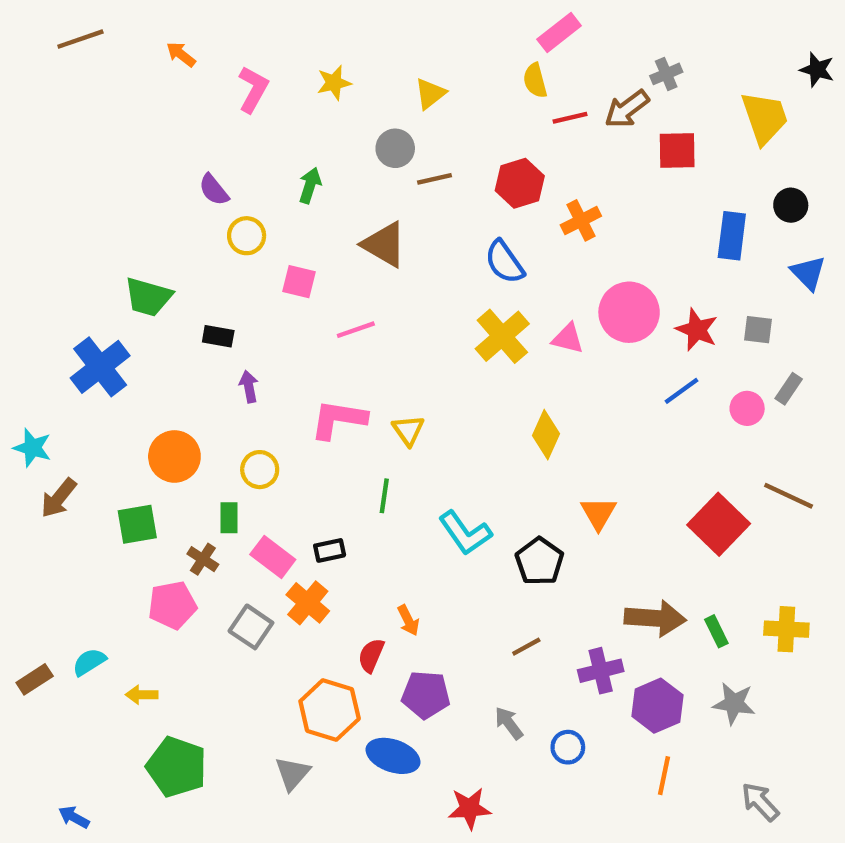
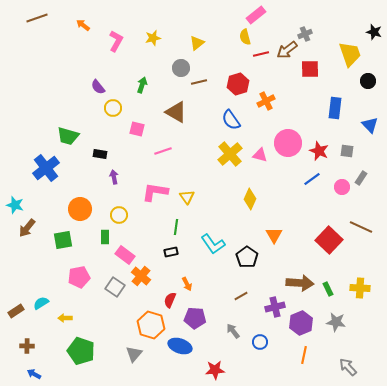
black circle: (791, 205) -> (368, 81), moved
black rectangle: (330, 550) -> (171, 252), moved
brown cross: (203, 559) -> (27, 346), moved, turned -32

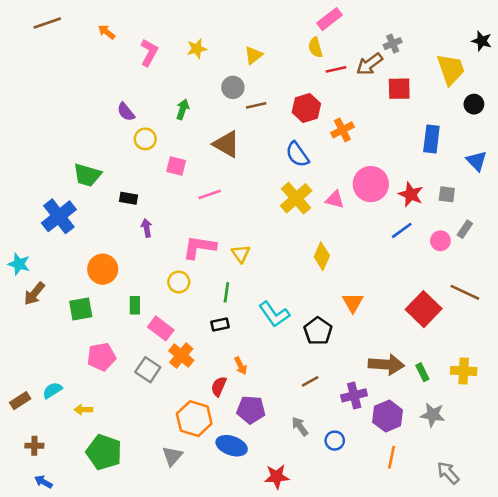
yellow circle: (119, 215) -> (179, 282), moved

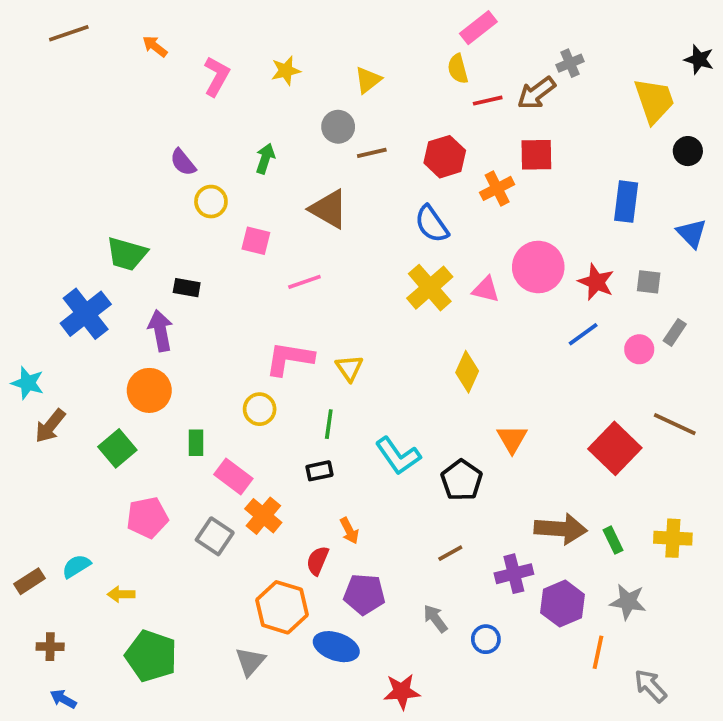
red square: (399, 89) -> (536, 155), moved
purple arrow: (147, 228) -> (160, 331), moved, size x1.5
green square: (81, 309) -> (117, 448), turned -30
orange line: (391, 457) -> (598, 652), moved

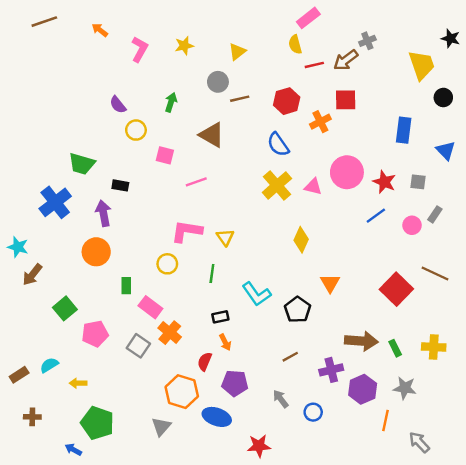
green square: (117, 448) -> (65, 308), moved
black rectangle: (319, 471) -> (220, 317), moved
blue arrow: (63, 699) -> (73, 449), moved

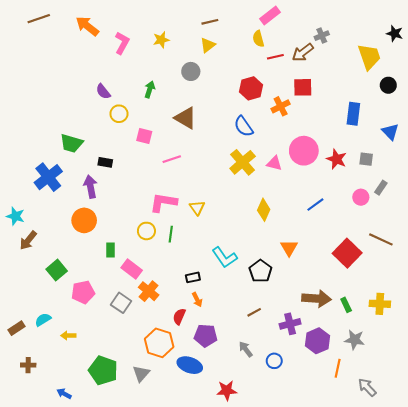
orange arrow: (100, 30) -> (87, 26), size x1.6
brown line: (240, 99) -> (210, 22), moved
blue line: (376, 216) -> (315, 205), moved
green line: (212, 273) -> (171, 234), moved
green pentagon: (97, 423) -> (103, 370), moved

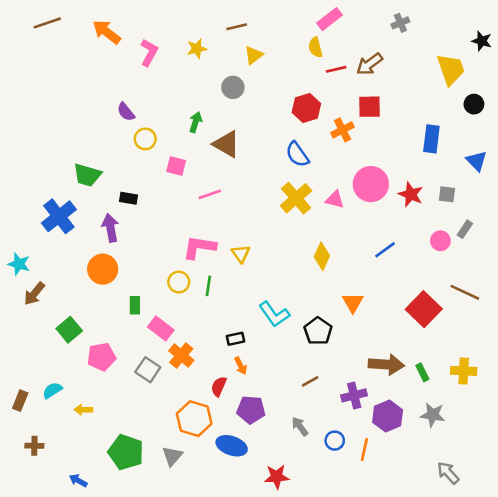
brown line: (210, 22) -> (237, 27), moved
gray cross: (322, 36) -> (400, 23), moved
green arrow: (150, 89) -> (196, 122), moved
brown rectangle: (17, 328) -> (20, 401), turned -35
orange line: (338, 368) -> (364, 450), moved

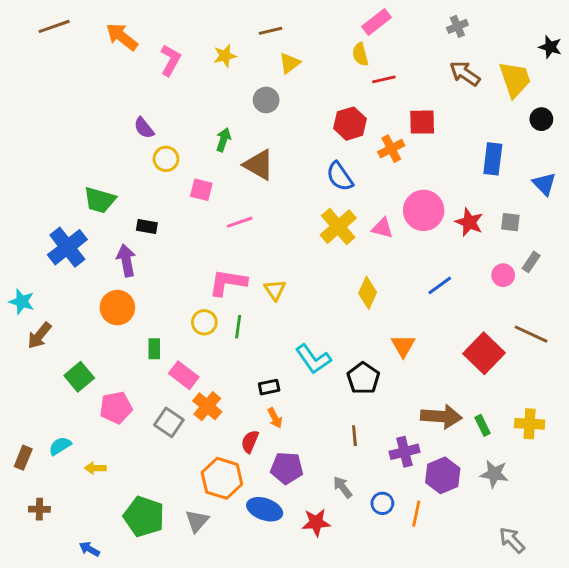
brown arrow: (370, 64) -> (465, 73), moved, turned 72
brown line: (310, 381) -> (354, 436), turned -66
red star: (277, 477) -> (316, 522), moved

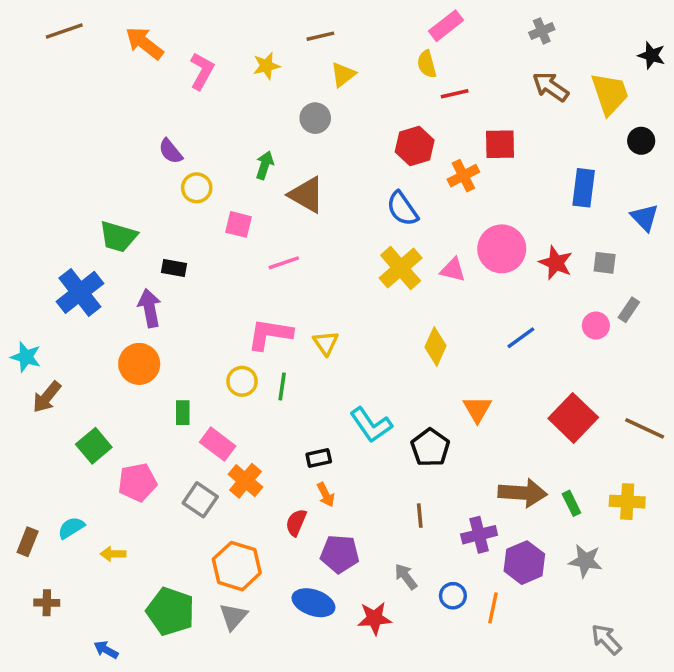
brown line: (531, 334) -> (645, 428), moved
orange hexagon: (222, 478) -> (237, 566), moved

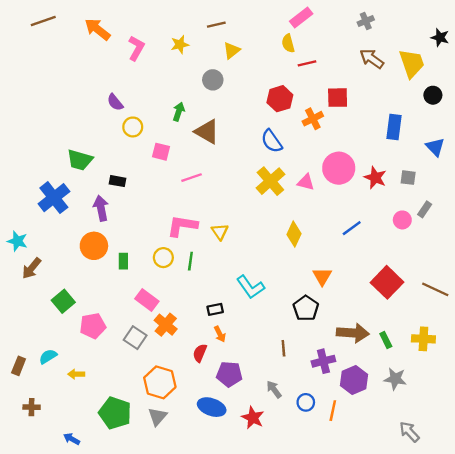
green rectangle: (183, 413) -> (123, 261), moved
black pentagon: (430, 448) -> (306, 308), moved
red star: (374, 618) -> (253, 418), turned 30

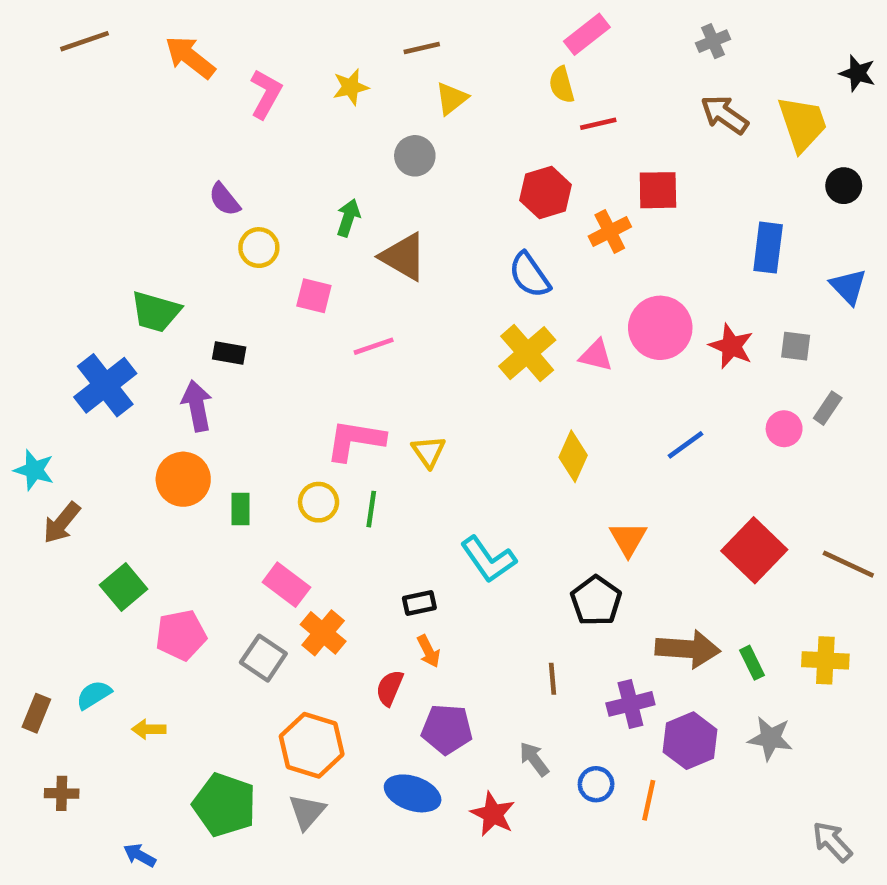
gray arrow: (409, 432) -> (832, 842), moved

